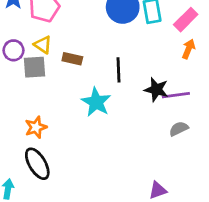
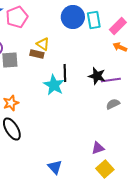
yellow triangle: (43, 45) -> (43, 44), moved
orange arrow: (188, 49) -> (120, 47), turned -88
black line: (118, 70) -> (65, 73), moved

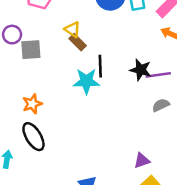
brown rectangle: (37, 54) -> (78, 42), moved, turned 32
cyan star: (54, 85) -> (86, 81), turned -30

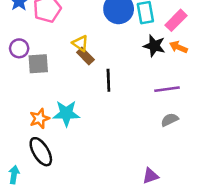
black star: (141, 70) -> (154, 46), moved
cyan star: (86, 81) -> (66, 113), moved

